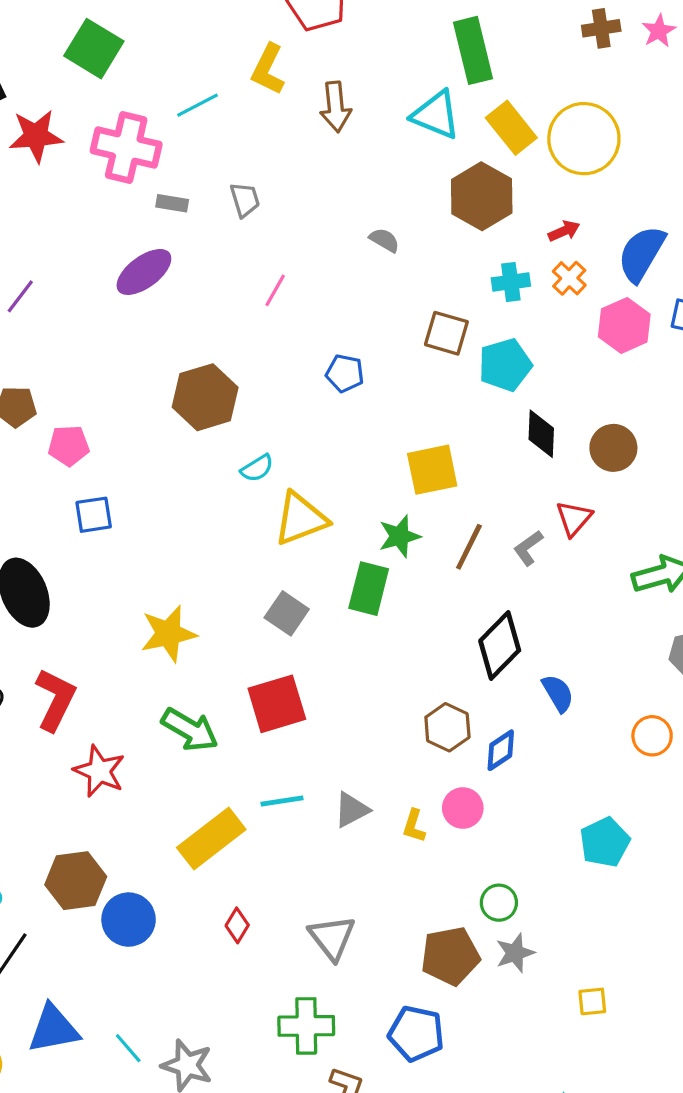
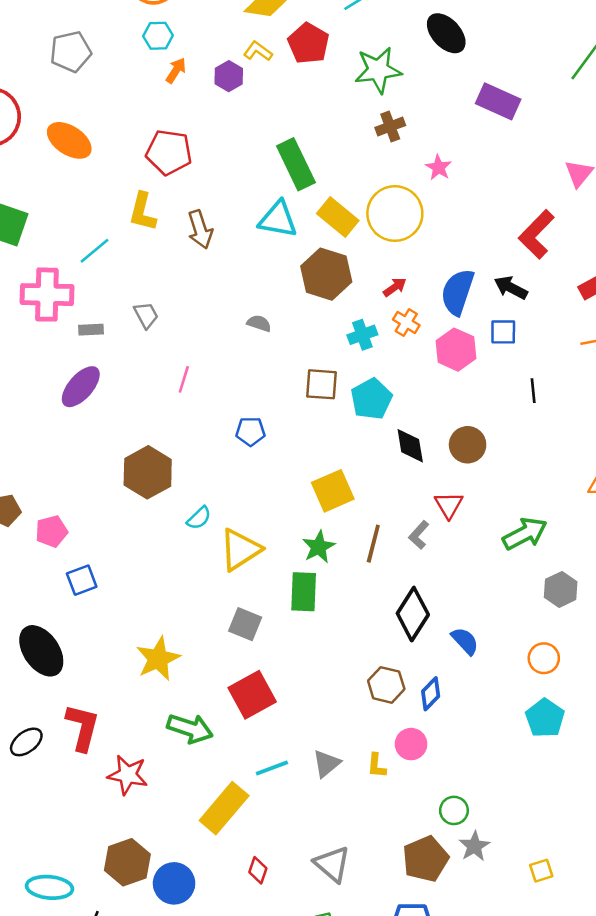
pink star: (659, 31) -> (439, 167), moved
cyan pentagon: (605, 842) -> (545, 718), moved

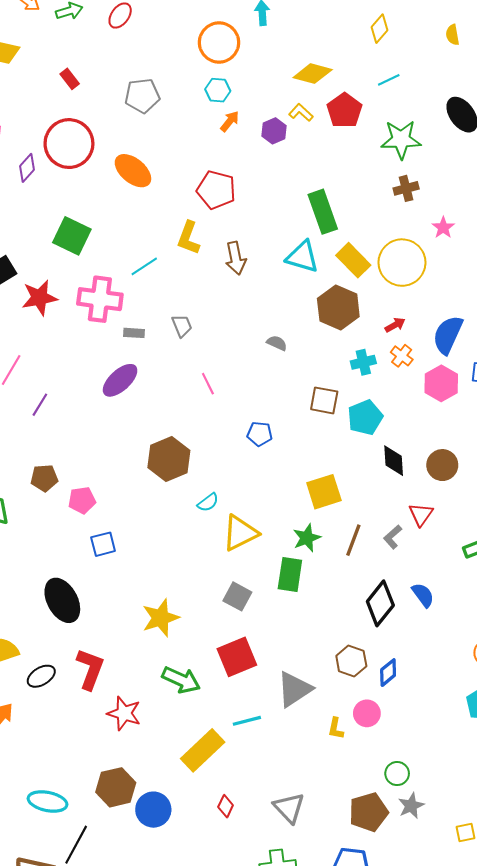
pink line: (184, 379) -> (208, 384), turned -50
blue semicircle: (465, 641) -> (423, 595), moved
gray triangle: (326, 763) -> (294, 689), moved, size x1.5

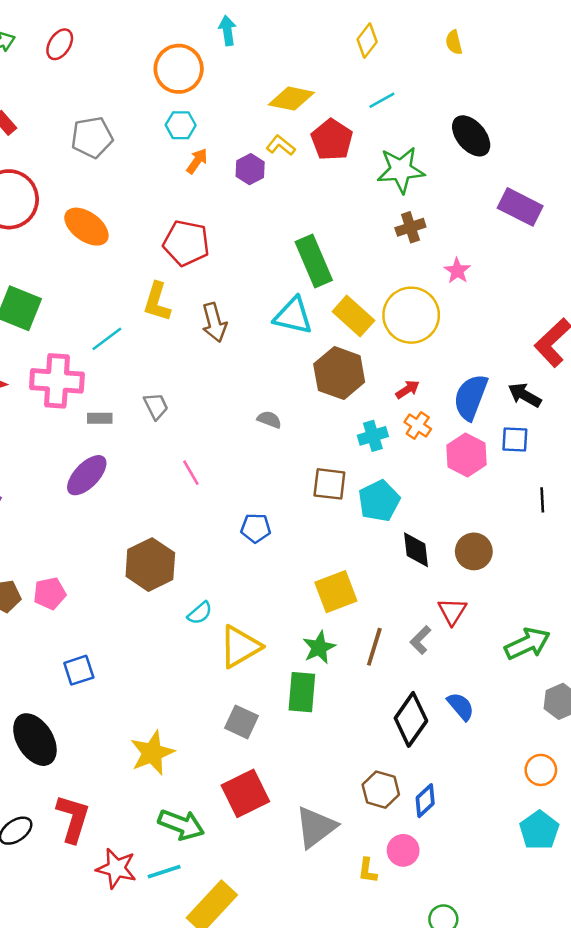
pink pentagon: (82, 500) -> (50, 593), moved
cyan line: (247, 721) -> (164, 872), moved

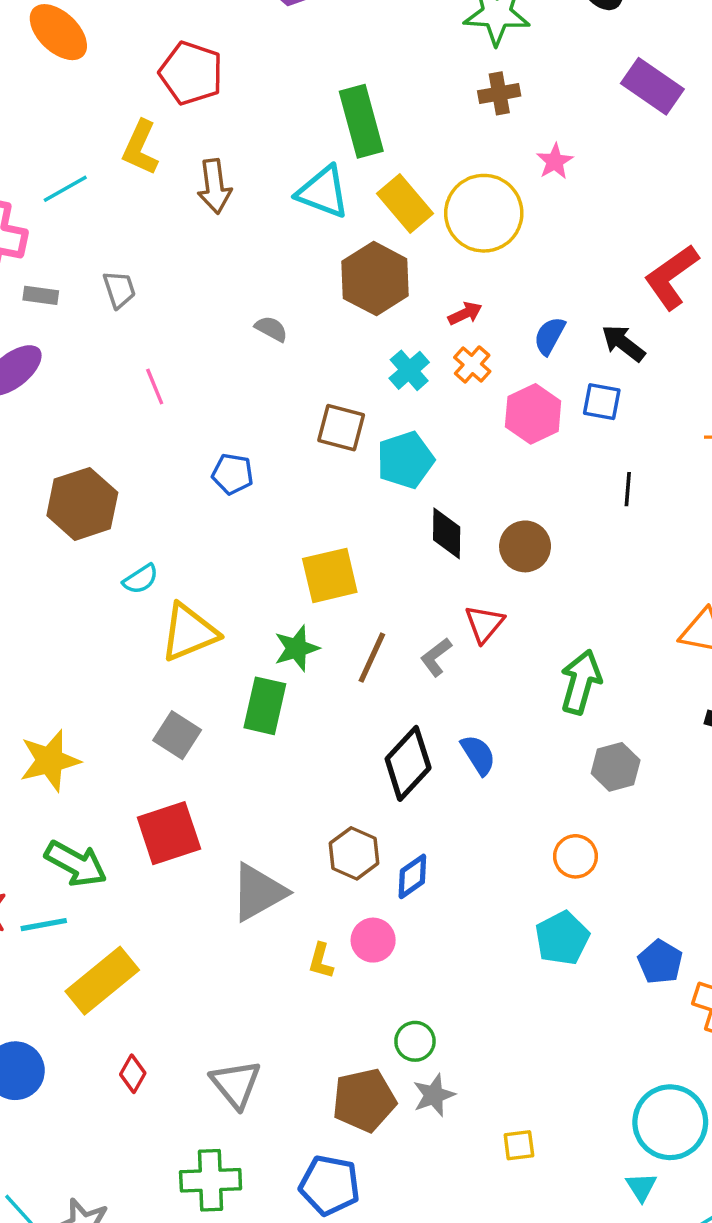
blue semicircle: (471, 397) -> (549, 336), size x0.6
cyan cross: (373, 436) -> (409, 370), turned -32
green arrow: (527, 644) -> (581, 682), turned -57

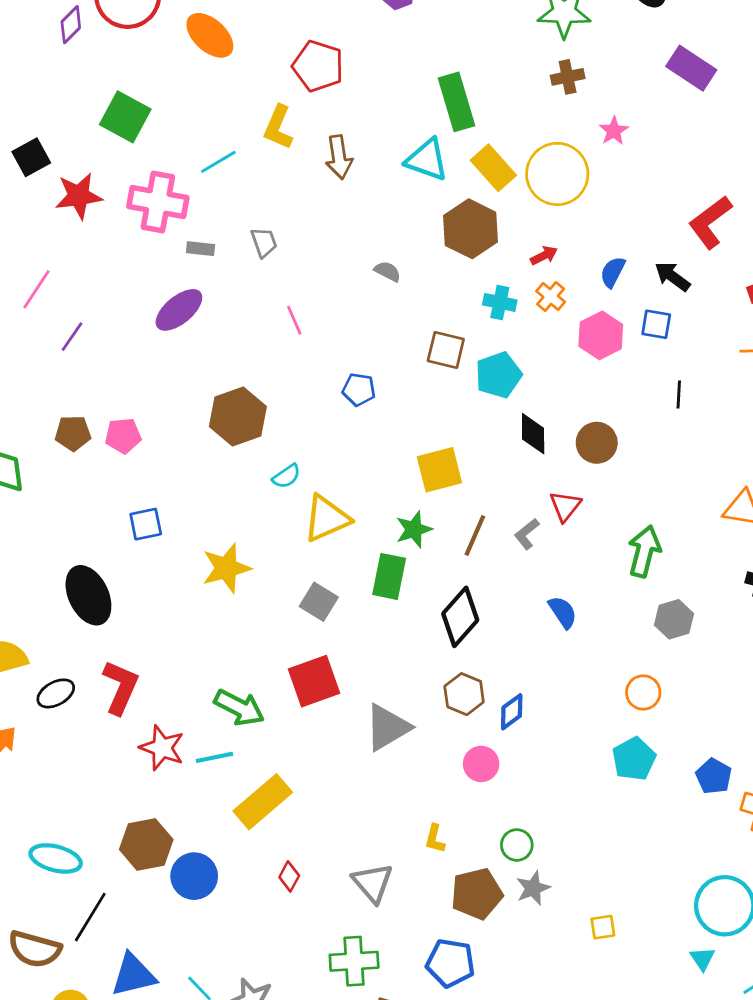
cyan cross: (409, 370) -> (500, 302), turned -36
yellow star: (50, 761) -> (226, 568), moved
black diamond: (408, 763) -> (460, 617), moved
yellow L-shape: (321, 961) -> (435, 839), moved

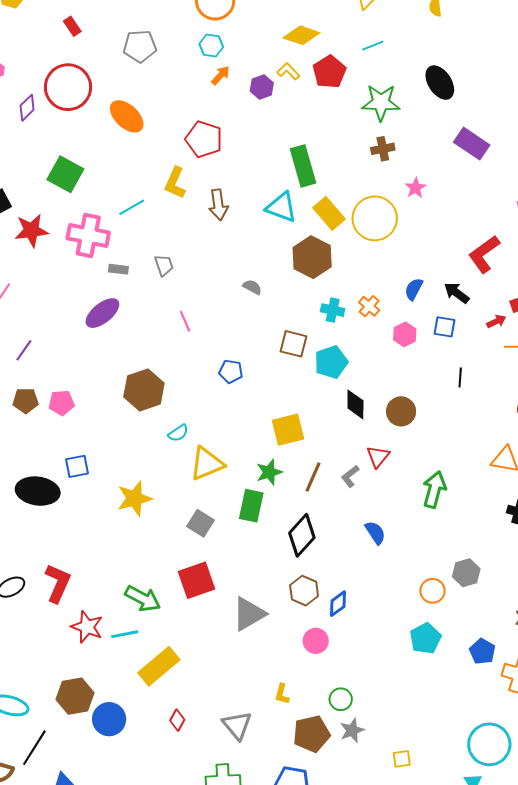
red arrow: (544, 255) -> (496, 321), moved
pink hexagon: (601, 335) -> (405, 334), size x0.7
purple line: (72, 337) -> (24, 350), moved
black ellipse: (88, 595) -> (38, 491), moved, turned -57
gray hexagon: (674, 619) -> (466, 573), moved

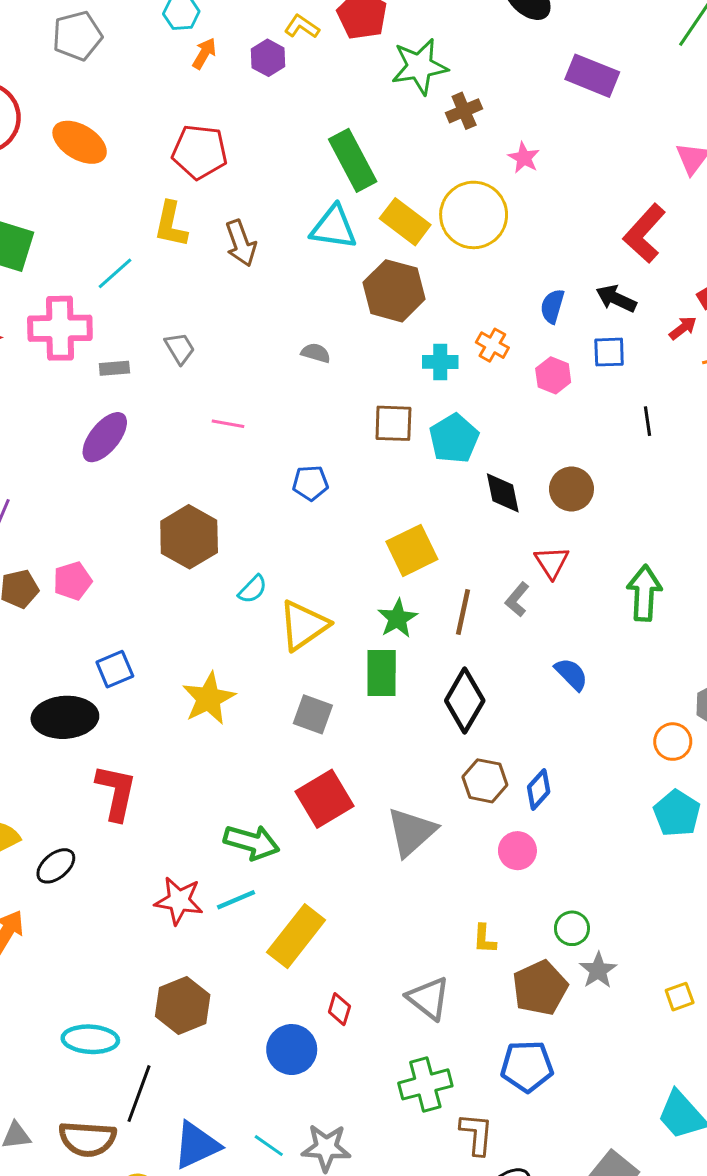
green star: (381, 102) -> (420, 67), moved
pink line: (185, 321) -> (228, 424), turned -45
red L-shape: (58, 583) -> (116, 792), moved
blue circle: (109, 719) -> (292, 1050), moved

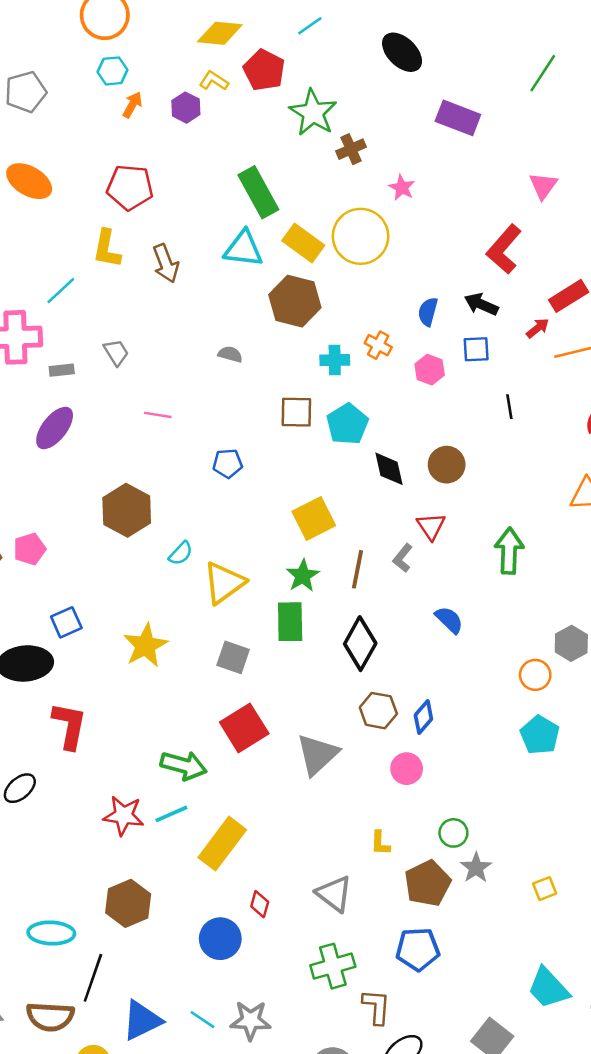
green star: (420, 67) -> (313, 113), turned -30

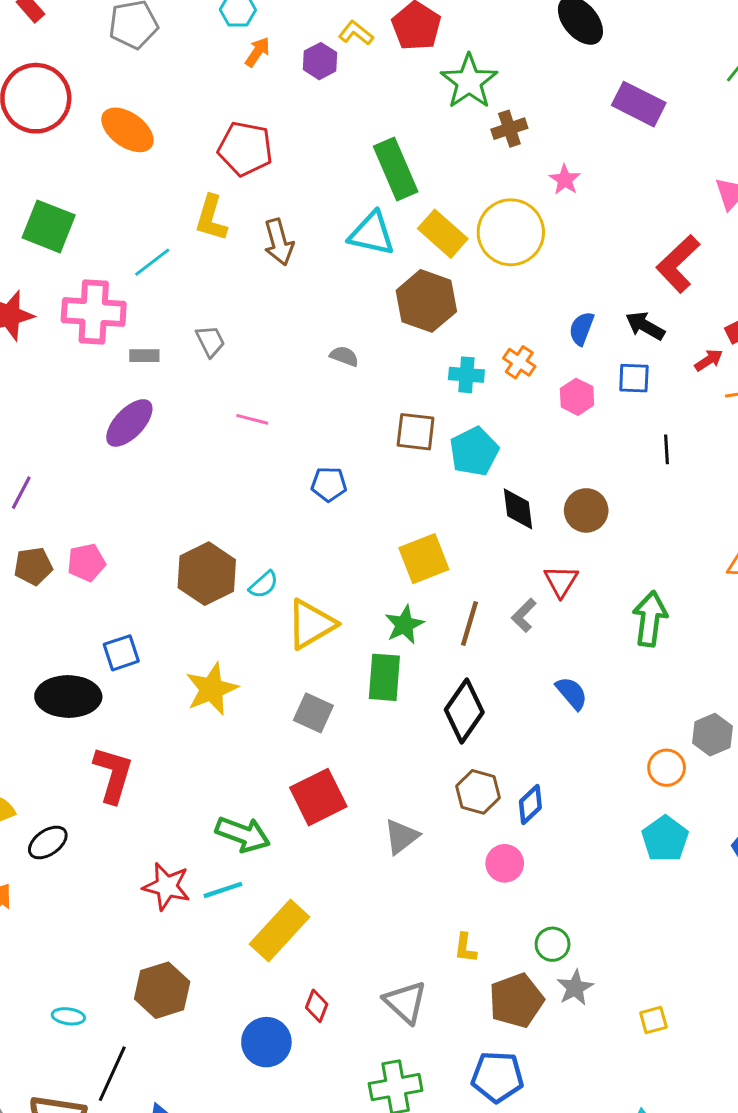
brown hexagon: (127, 510) -> (207, 574), moved
gray triangle: (317, 754) -> (401, 837), size x0.7
cyan ellipse: (51, 933) -> (68, 1016), size x0.6

